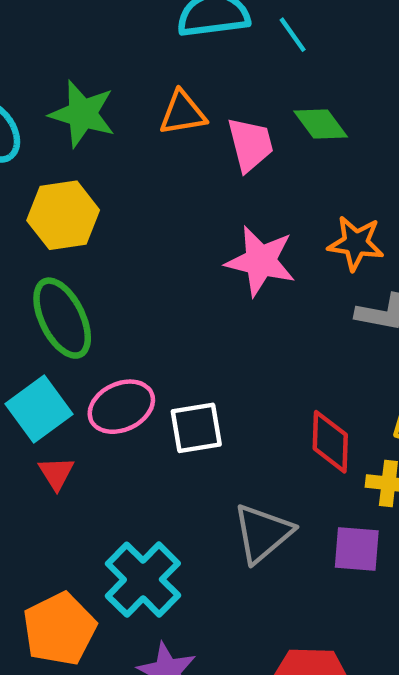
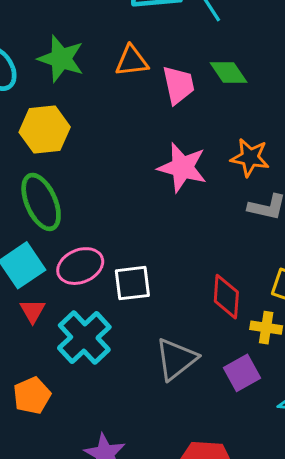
purple square: (357, 549) -> (242, 373), turned -36
cyan cross: (143, 580) -> (84, 337), moved
orange pentagon: (59, 629) -> (32, 396), moved, size x0.7

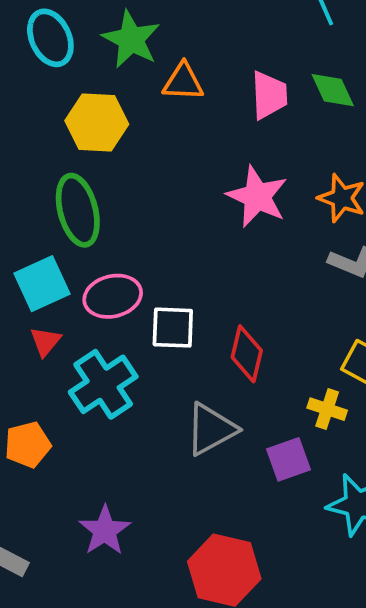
orange triangle: (132, 61) -> (183, 82), moved
red diamond: (226, 297) -> (247, 354), moved

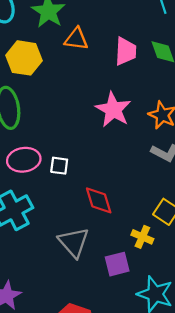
white square: (173, 328) -> (59, 166), moved, size x0.7
red diamond: (247, 354) -> (99, 200), turned -36
gray triangle: (211, 429) -> (74, 242), turned -48

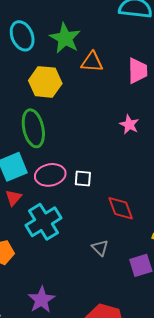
pink star: (113, 110) -> (129, 125), size x0.6
gray triangle: (74, 242) -> (100, 248), size x0.6

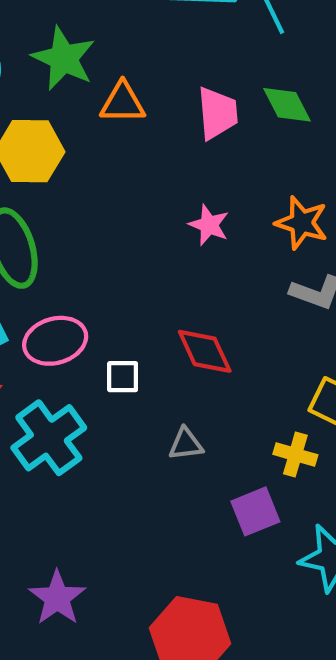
white square: (83, 179) -> (123, 377), moved
red diamond: (121, 208) -> (205, 351), moved
gray triangle: (100, 248) -> (186, 444), moved, turned -48

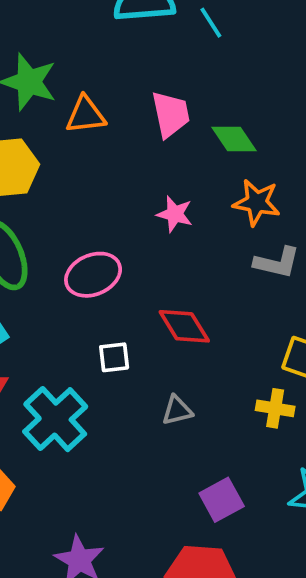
green diamond: (287, 105) -> (234, 139), moved
pink ellipse: (55, 341) -> (93, 275), moved
purple square: (255, 511) -> (222, 500), moved

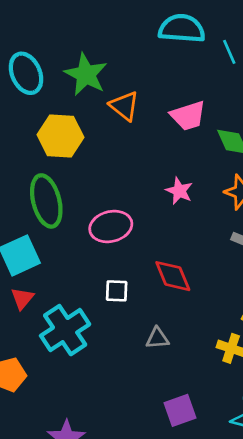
pink trapezoid: (171, 114) -> (188, 116), turned 75
orange triangle: (86, 115) -> (124, 106), turned 36

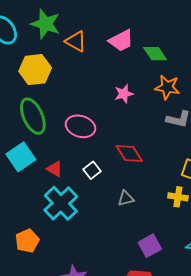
pink star: (179, 191) -> (124, 94), turned -30
pink ellipse: (111, 226) -> (80, 126), turned 40
white square: (117, 291) -> (92, 170), turned -30
red triangle: (22, 298) -> (55, 169), moved, turned -30

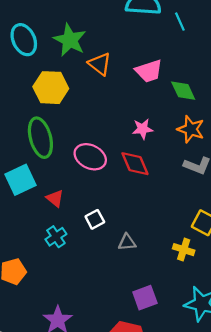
red diamond: (129, 154) -> (135, 164), moved
white square: (92, 170) -> (95, 219), moved
cyan cross: (61, 203) -> (56, 237), size x0.6

